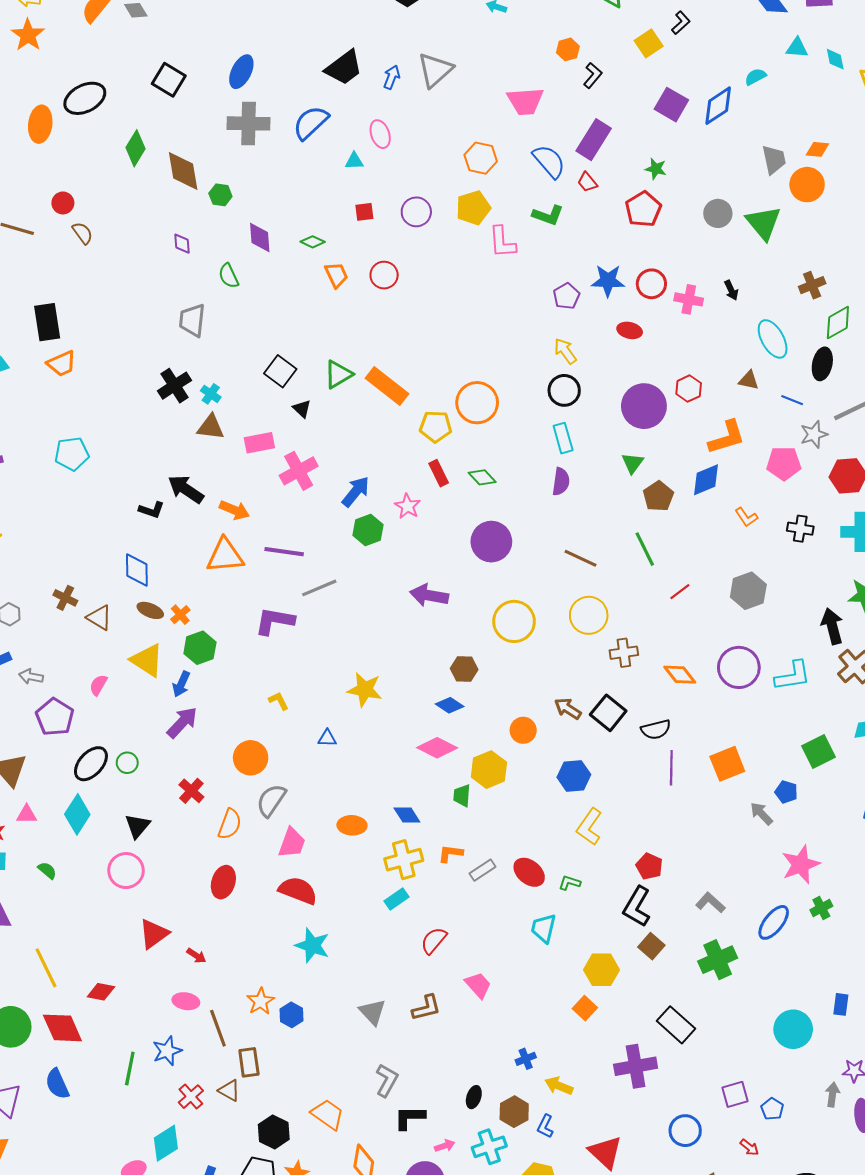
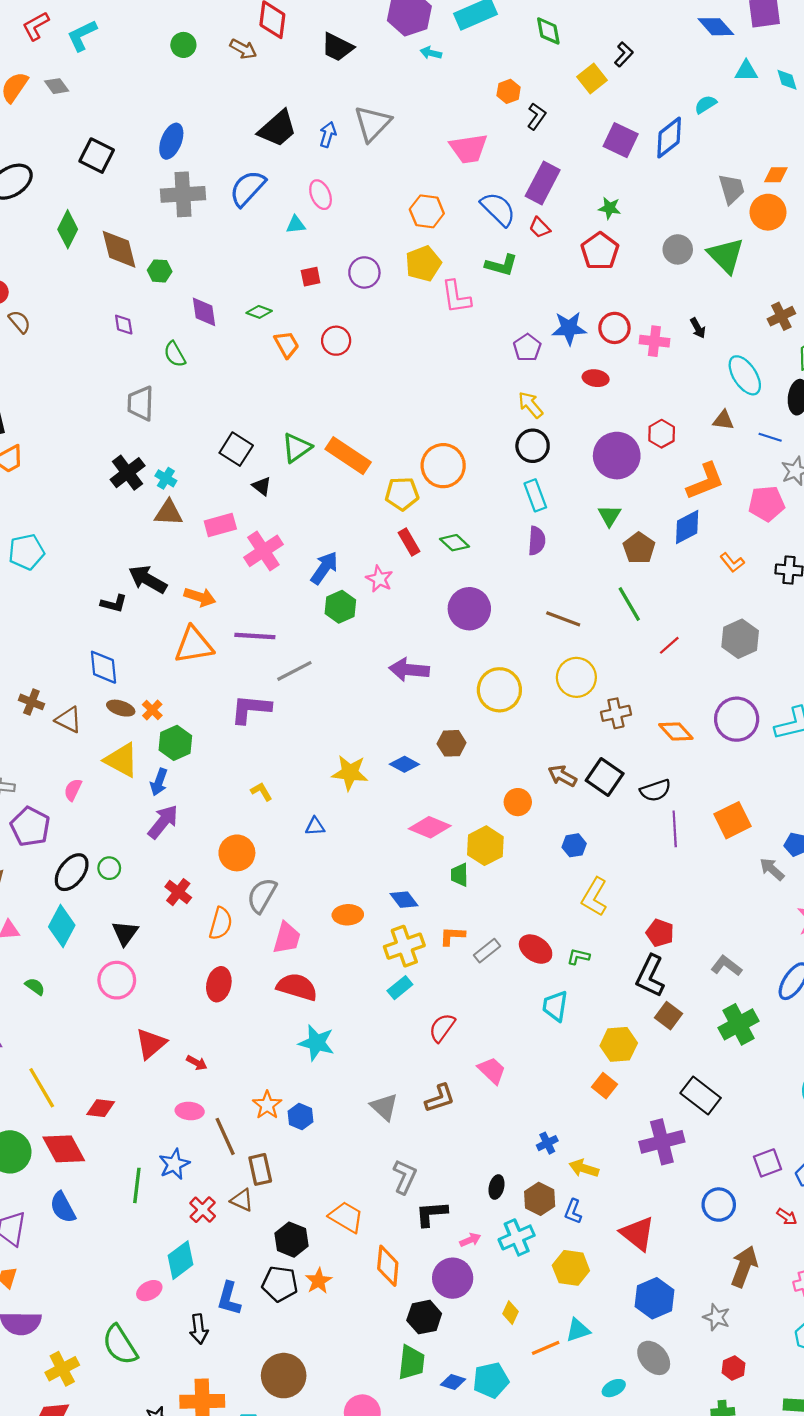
blue diamond: (450, 705) -> (404, 764), moved
blue hexagon: (574, 776) -> (574, 845), size x0.7

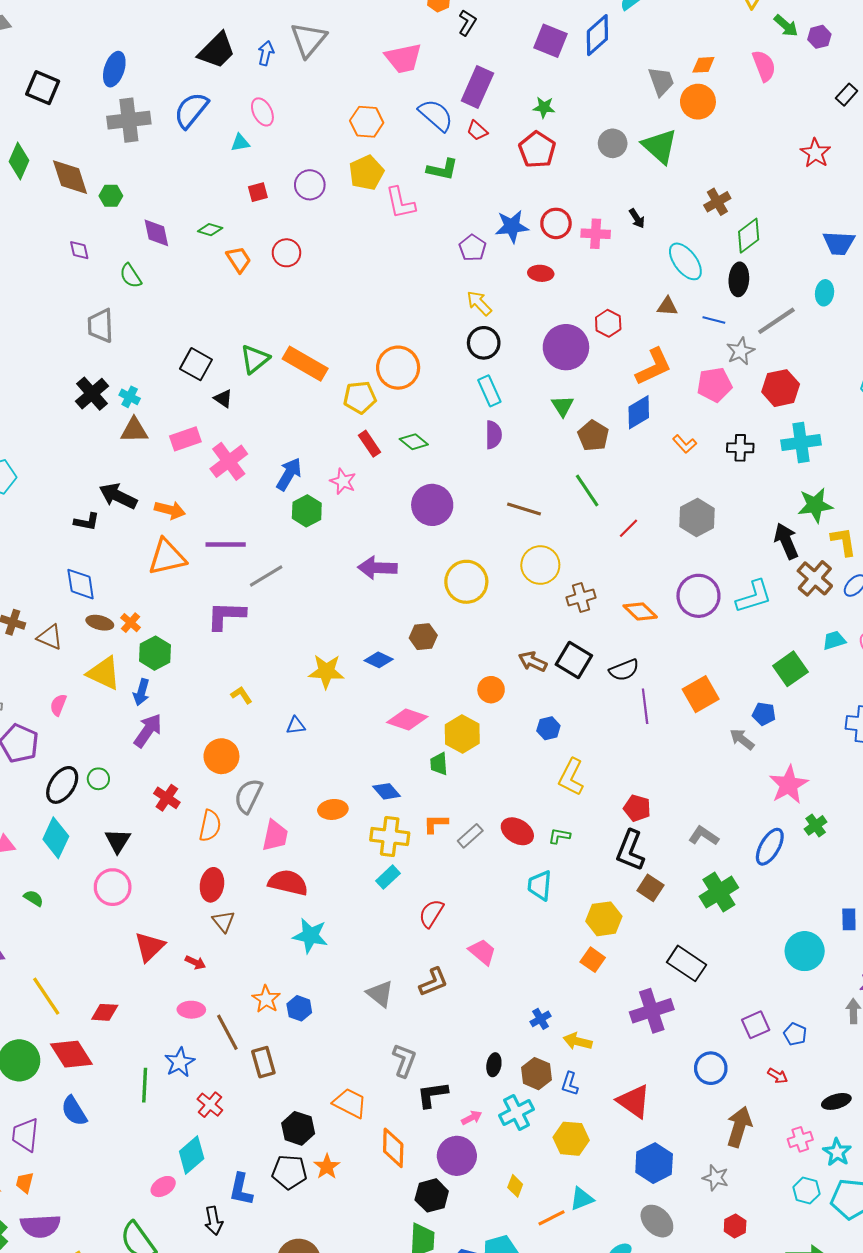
yellow cross: (404, 946) -> (390, 836), turned 30
brown triangle: (242, 1200) -> (223, 921), moved, turned 30

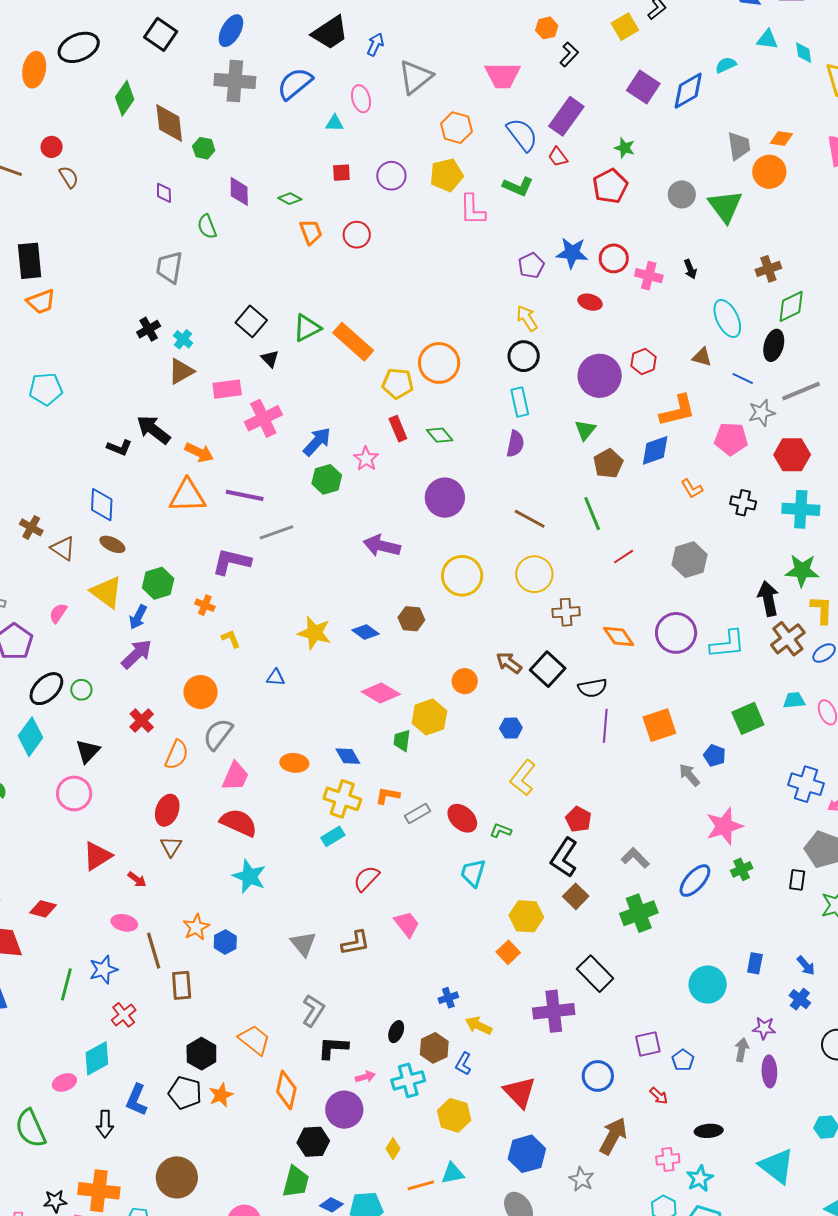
gray triangle: (308, 40) -> (415, 77), moved
black cross: (92, 394) -> (149, 329), size x0.7
brown triangle: (134, 430) -> (181, 371), turned -40
orange cross: (131, 623) -> (205, 605), moved, turned -30

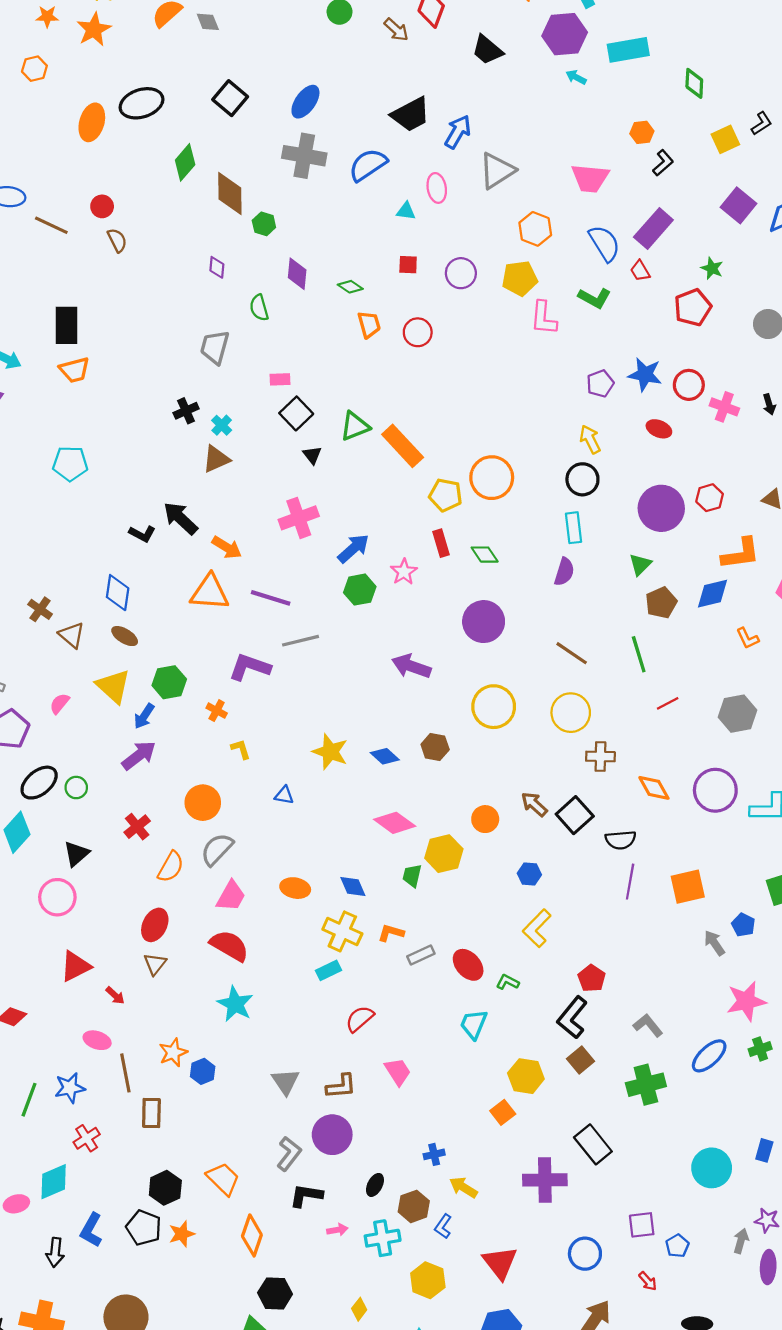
blue arrow: (375, 44) -> (458, 132), size x1.4
pink rectangle: (227, 389) -> (280, 379), moved, size x0.7
purple circle: (344, 1110) -> (332, 1135), moved

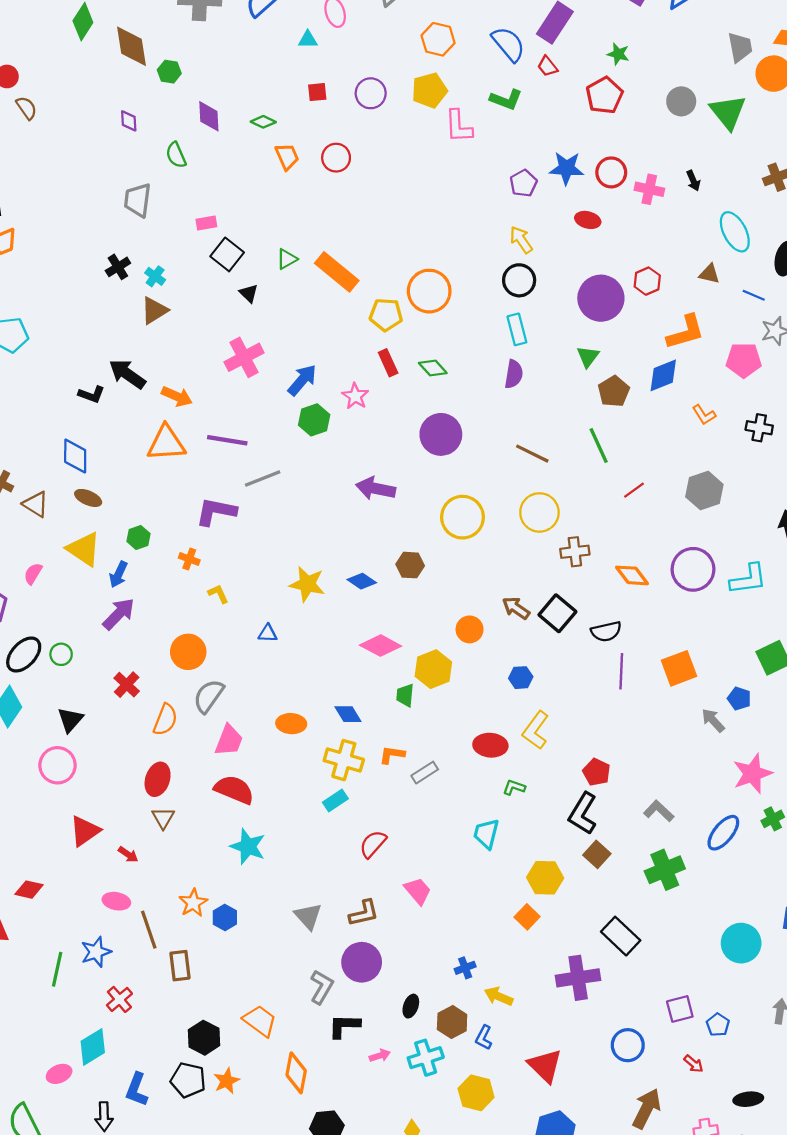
green triangle: (355, 426) -> (287, 259), size x0.7
green hexagon: (169, 682) -> (138, 538), size x0.7
red ellipse: (468, 965) -> (490, 745), moved, turned -36

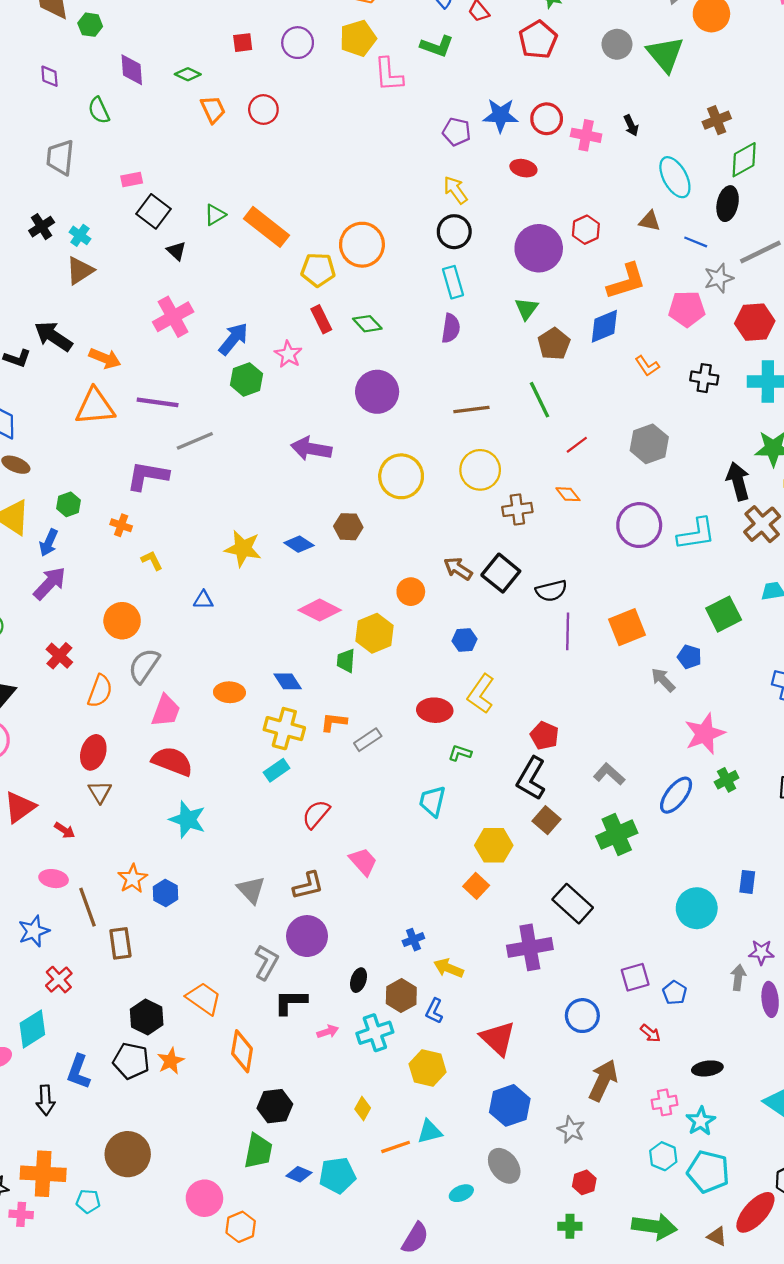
purple pentagon: (523, 183) -> (457, 132), turned -30
brown line: (532, 454) -> (471, 410), turned -32
orange diamond: (632, 575) -> (568, 494), moved, size x0.7

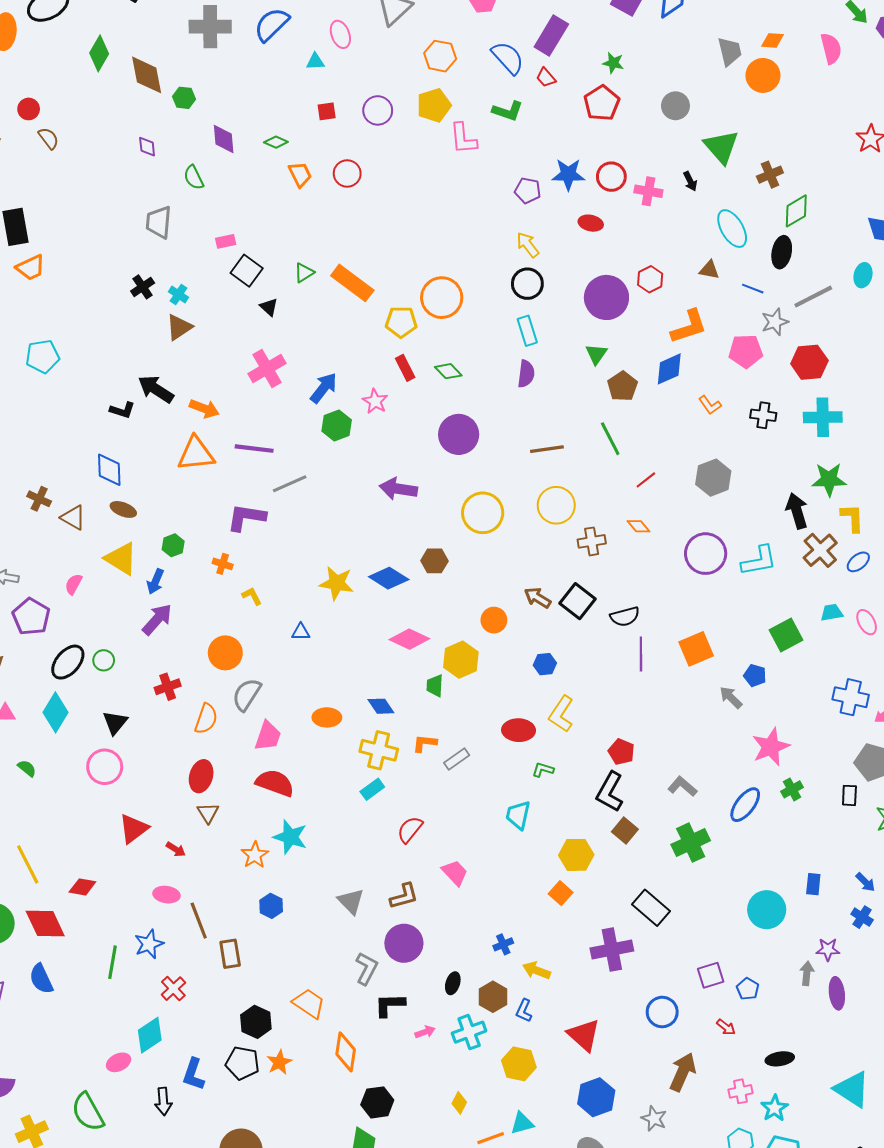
green triangle: (665, 54) -> (721, 147), moved
blue diamond: (299, 544) -> (389, 578), size x1.4
red cross: (59, 656) -> (168, 687), turned 30
orange star: (133, 879) -> (255, 855), moved

